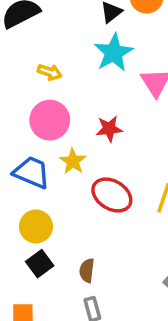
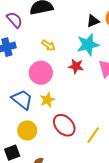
red star: (109, 129) -> (76, 66), moved
yellow circle: (36, 226) -> (27, 130), moved

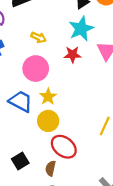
red ellipse: (64, 125) -> (64, 147), moved
yellow circle: (27, 130) -> (48, 121), moved

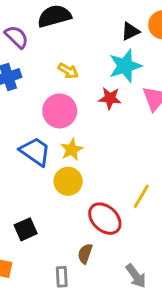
red ellipse: (64, 147) -> (105, 219), moved
brown semicircle: (50, 168) -> (85, 254), moved

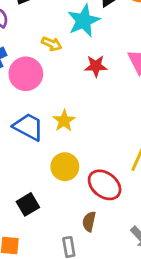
cyan star: (125, 66) -> (84, 21), moved
pink circle: (60, 111) -> (26, 74), moved
yellow circle: (68, 181) -> (65, 167), moved

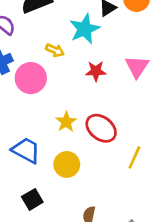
blue trapezoid: (28, 127) -> (26, 150), moved
red ellipse: (105, 185) -> (101, 128), moved

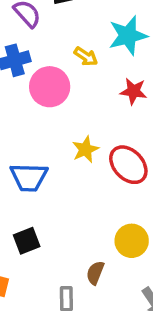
blue trapezoid: (26, 150) -> (29, 177), turned 144
yellow circle: (67, 164) -> (132, 241), moved

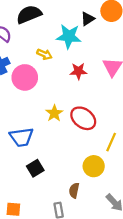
cyan star: (128, 36) -> (69, 36), turned 30
black square: (27, 241) -> (35, 168), moved

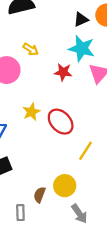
cyan star: (69, 36) -> (82, 48), moved
yellow circle: (94, 166) -> (65, 186), moved

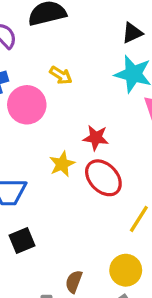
red star: (63, 72) -> (96, 138), moved
yellow circle: (65, 186) -> (126, 270), moved

